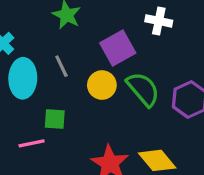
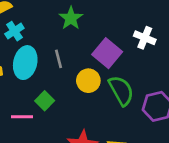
purple square: (118, 48) -> (107, 53), turned -32
green square: (55, 119) -> (45, 101), turned 30

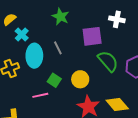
purple square: (107, 53) -> (92, 36), turned -35
yellow circle: (88, 81) -> (80, 79), moved

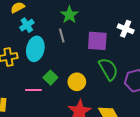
gray line: (58, 48) -> (62, 36), moved

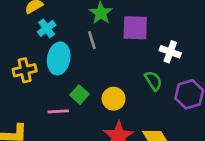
white cross: (126, 29) -> (170, 52), moved
purple square: (97, 41) -> (135, 28), moved
green semicircle: (108, 69) -> (153, 81), size x0.7

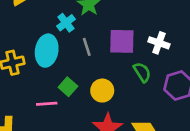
cyan cross: (47, 28) -> (66, 23), moved
purple square: (135, 28) -> (122, 41), moved
gray line: (92, 40) -> (87, 47), moved

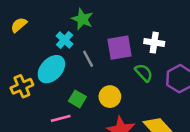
cyan ellipse: (47, 51) -> (51, 69), turned 44

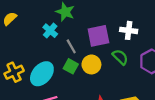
cyan ellipse: (51, 69) -> (42, 74), moved
yellow circle: (110, 97) -> (91, 64), moved
green square: (77, 99) -> (71, 66), moved

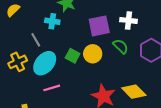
cyan cross: (50, 31) -> (52, 21), turned -32
gray line: (71, 46) -> (36, 40), moved

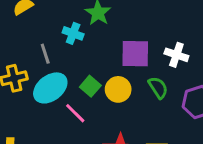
pink line: (52, 88) -> (75, 113), moved, turned 49

